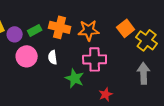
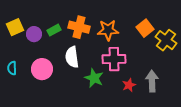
pink circle: (27, 56) -> (42, 69), moved
white semicircle: (53, 57) -> (72, 57), size x1.5
gray arrow: (144, 73) -> (152, 81), moved
red star: (106, 94) -> (129, 85), moved

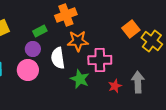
orange cross: (79, 27) -> (66, 15), moved, turned -35
orange star: (108, 30) -> (78, 41), moved
purple circle: (34, 34) -> (33, 49), moved

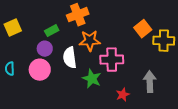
yellow cross: (152, 41) -> (164, 41), turned -35
red star: (115, 86) -> (123, 95), moved

